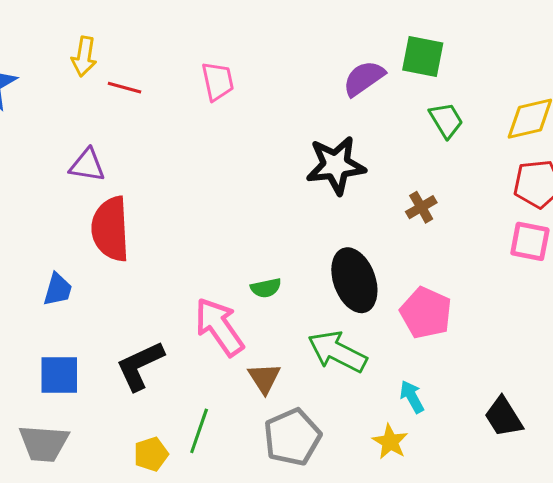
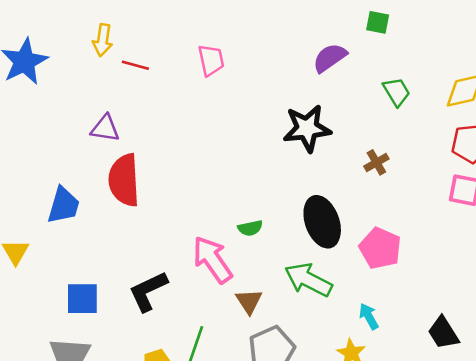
green square: (423, 57) -> (378, 22), moved, size x0.7
blue trapezoid: (58, 290) -> (63, 205), moved, size x1.4

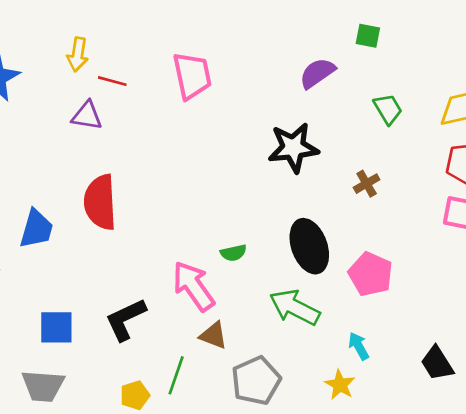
pink trapezoid: (211, 60) -> (192, 76), size x1.4
purple triangle: (105, 128) -> (87, 116), moved
brown triangle: (249, 301) -> (213, 335), moved, turned -36

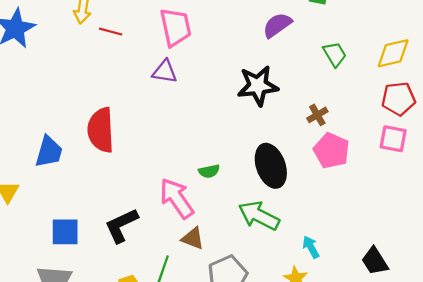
purple triangle: (87, 116) -> (165, 72), moved
pink pentagon: (371, 274) -> (331, 151), moved

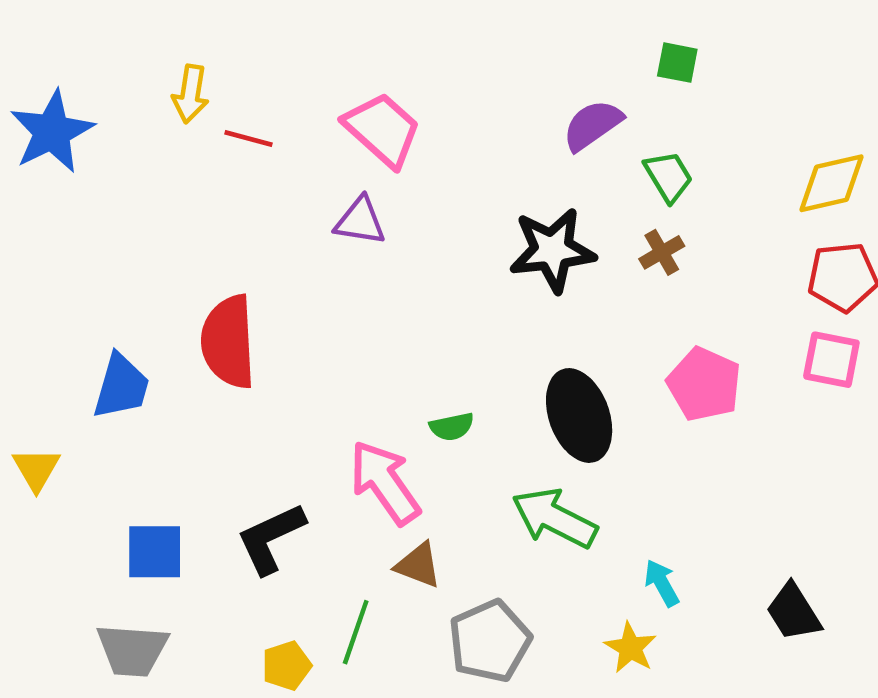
pink trapezoid: (176, 27) -> (383, 130), turned -36
green trapezoid: (335, 54) -> (668, 176), moved
brown cross: (317, 115) -> (662, 252), moved

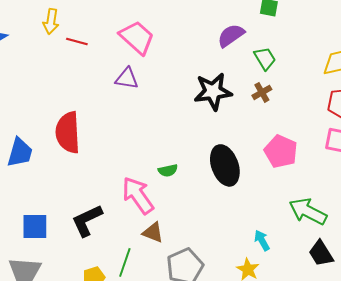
green arrow: (555, 518) -> (308, 211), moved

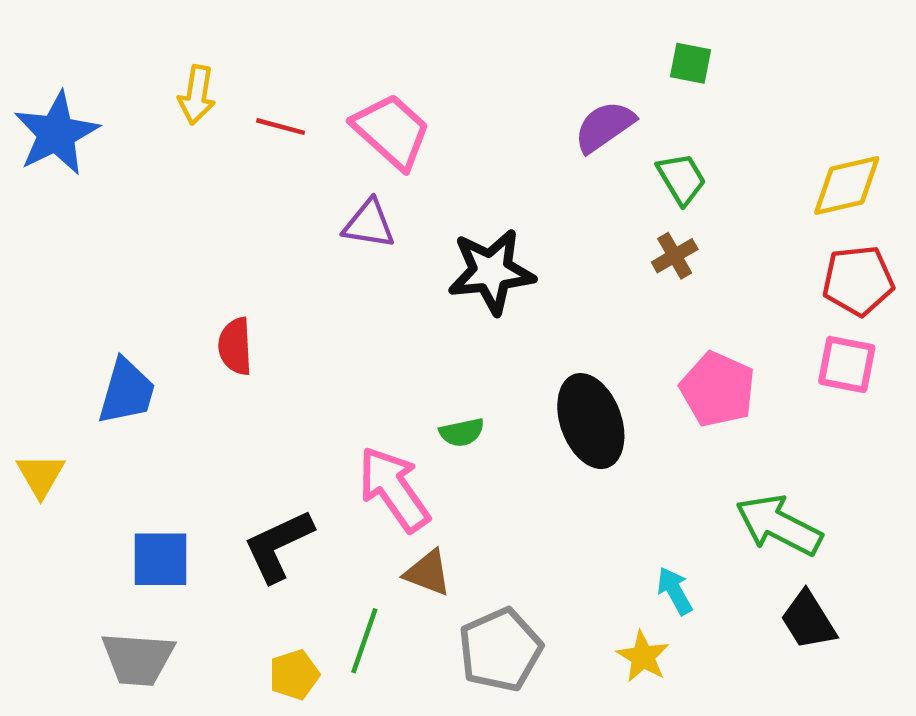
red line: (77, 41) -> (281, 127), moved
black star: (213, 91) -> (491, 272), moved
red semicircle: (68, 132) -> (235, 346), size x0.6

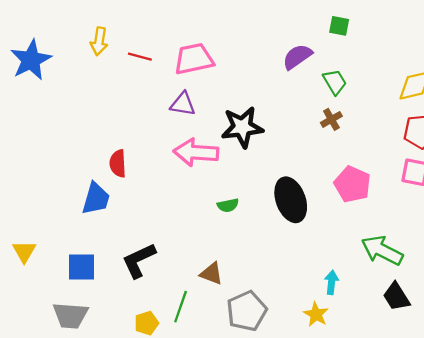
pink trapezoid: (392, 131) -> (194, 59), turned -54
blue trapezoid: (127, 392) -> (96, 199), moved
yellow triangle: (41, 475) -> (24, 252), moved
pink arrow: (394, 489) -> (196, 152), moved, turned -51
cyan arrow: (675, 591) -> (331, 282), turned 35

